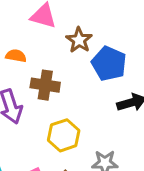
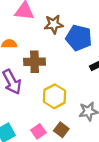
brown star: (79, 40) -> (54, 24), turned -30

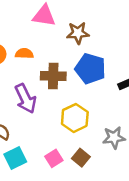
blue pentagon: (79, 38) -> (90, 69), moved

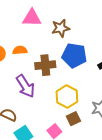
brown square: (81, 158) -> (73, 119), moved, turned 32

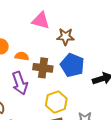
orange semicircle: (20, 50) -> (22, 56), moved

